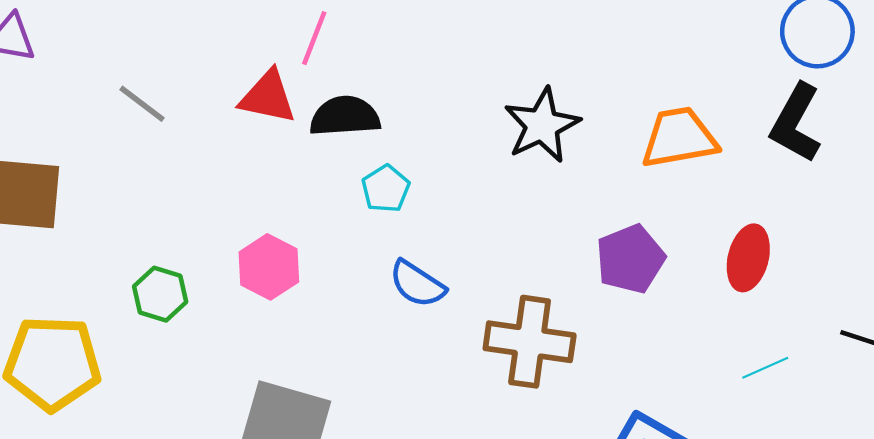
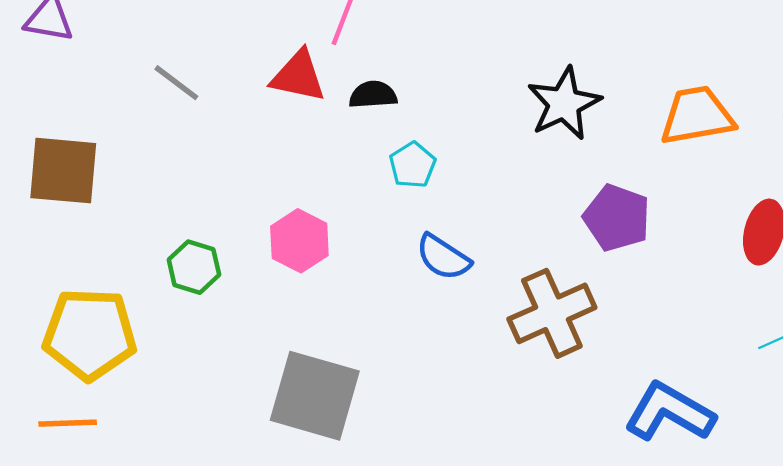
black semicircle: (345, 116) -> (373, 95), size x0.7
purple pentagon: (630, 259) -> (617, 218), moved, turned -30
brown cross: (530, 342) -> (552, 313), turned -32

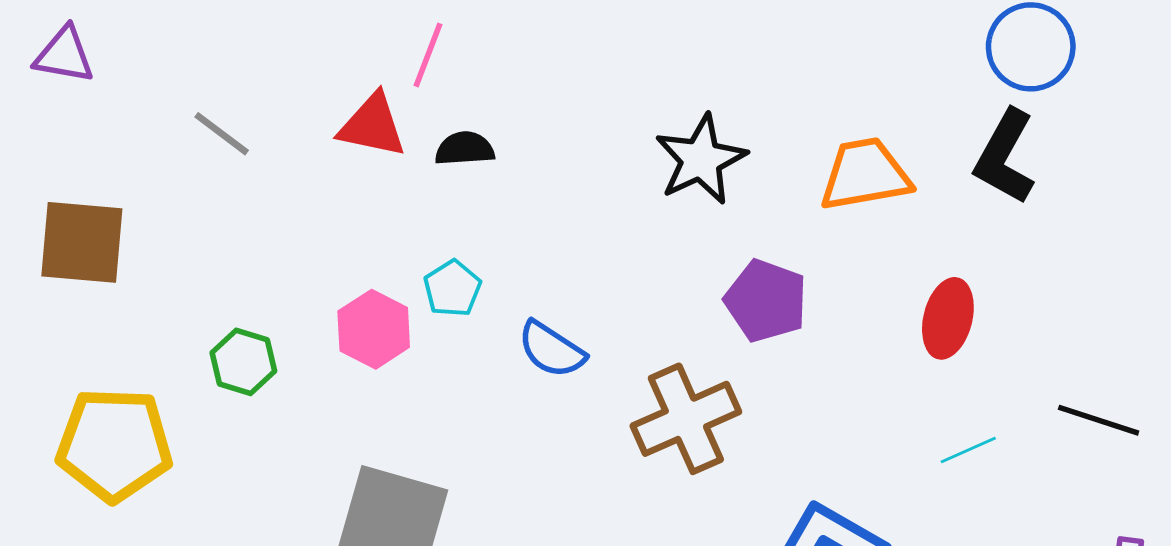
cyan pentagon: (412, 165) -> (452, 288), moved

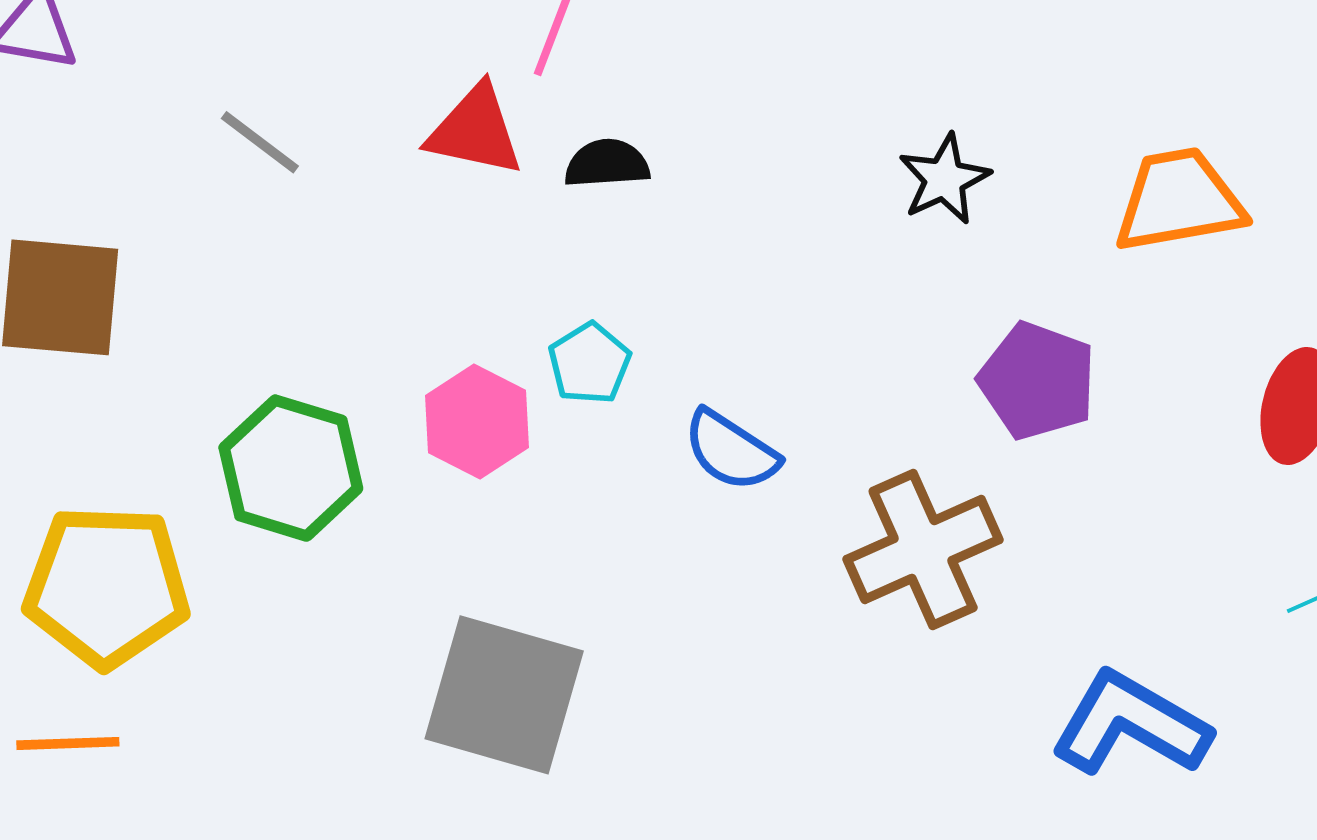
black star: (701, 160) -> (944, 179), size x0.7
green hexagon: (243, 362) -> (291, 468), size x1.5

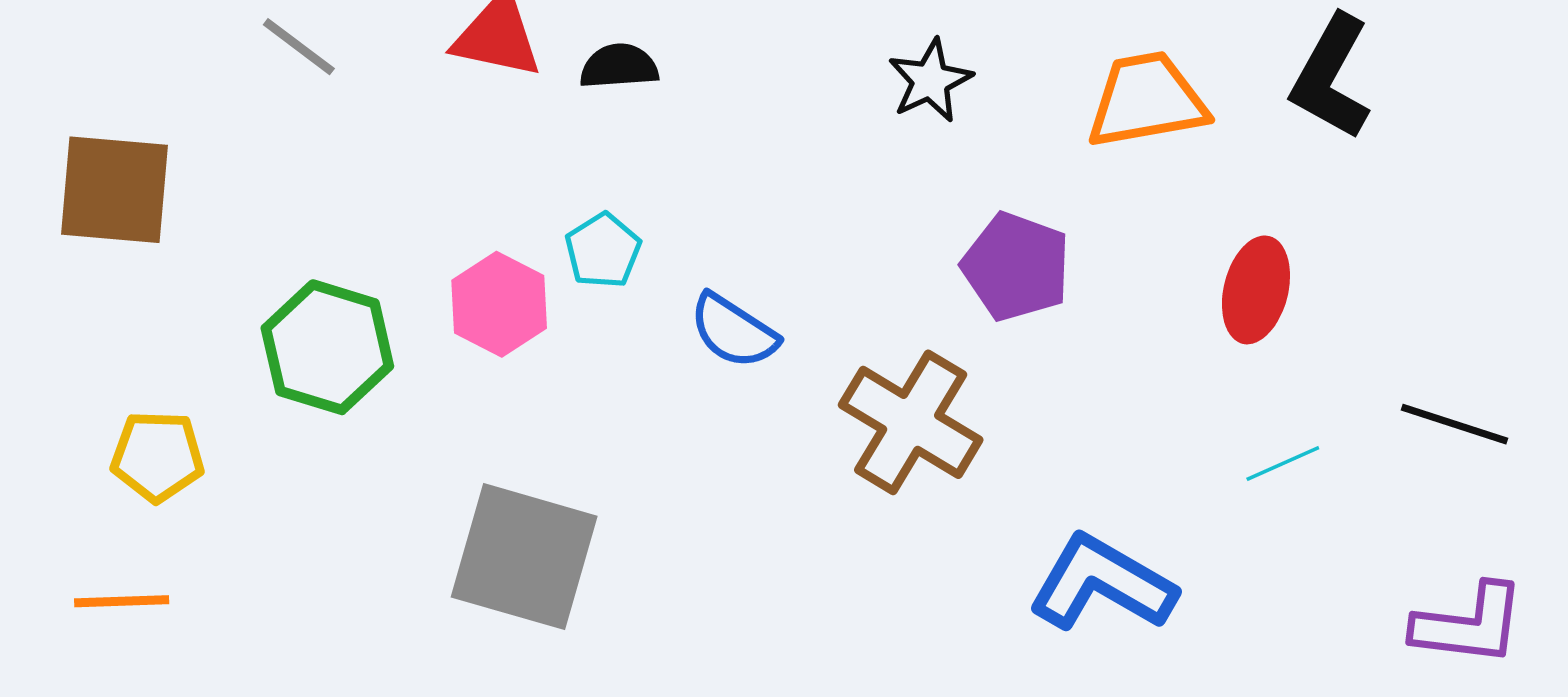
brown cross: (923, 549) -> (911, 422), turned -35
yellow pentagon: (107, 586) -> (157, 456), size x0.6

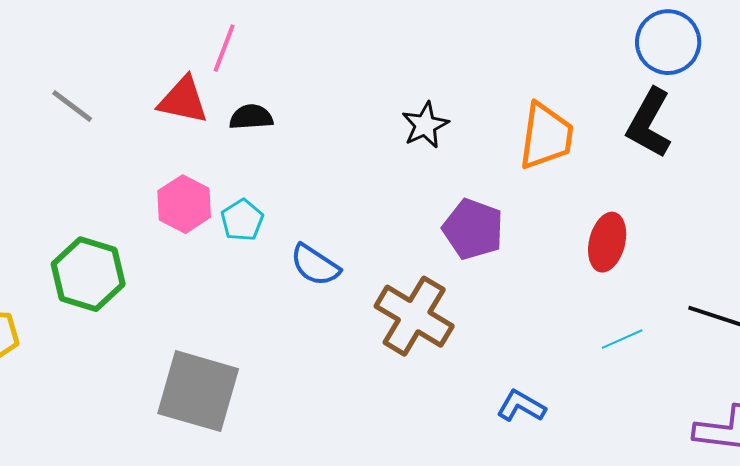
orange trapezoid: (1147, 100) -> (546, 136), turned 108
pink hexagon: (499, 304) -> (184, 204), moved
blue L-shape: (1102, 583) -> (521, 406), size x0.6

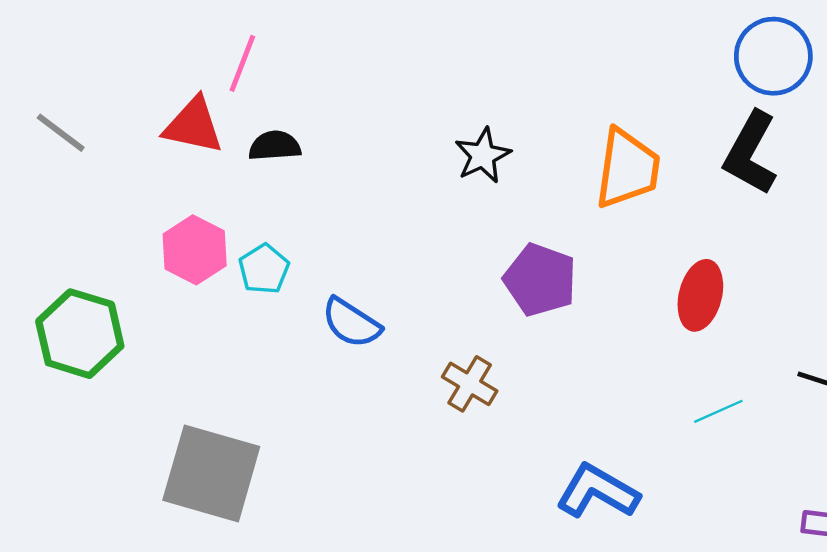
brown cross: (414, 316) -> (470, 384), size x0.6
blue L-shape: (521, 406) -> (598, 491), size x1.4

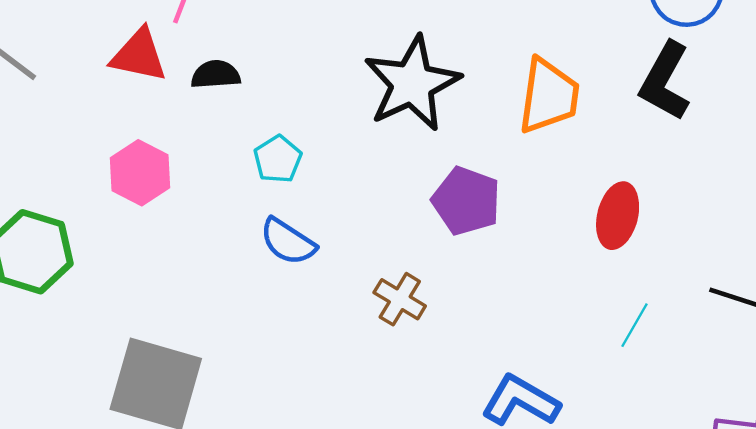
black star: (483, 155) -> (412, 84), size x1.8
cyan pentagon: (264, 269) -> (278, 159), moved
cyan line: (718, 411) -> (635, 325), turned -36

